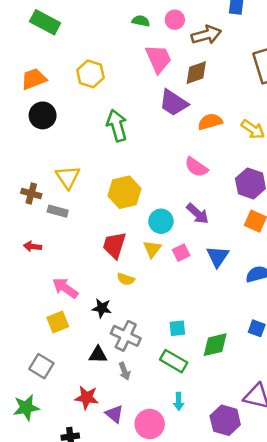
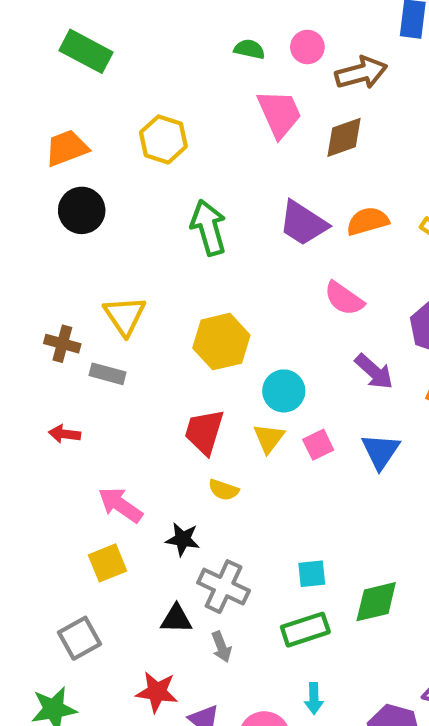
purple trapezoid: (174, 103) -> (303, 223), moved
purple arrow: (198, 214) -> (374, 372), moved
green rectangle: (174, 361) -> (305, 630), turned -48
gray square: (41, 366) -> (80, 638), turned 30

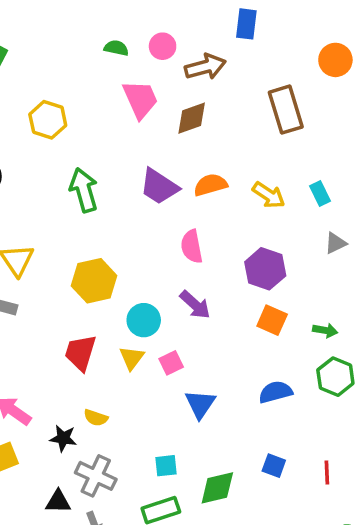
pink semicircle: (344, 299) -> (192, 247), turned 44
purple arrow: (374, 372) -> (195, 305), moved
blue triangle: (381, 451) -> (200, 404), moved
yellow semicircle: (224, 490) -> (96, 418), moved

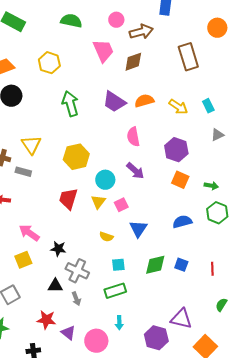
green semicircle: (116, 48) -> (71, 21), moved, size x1.5
yellow semicircle: (96, 418) -> (106, 237), moved
green diamond: (217, 488) -> (155, 265), moved

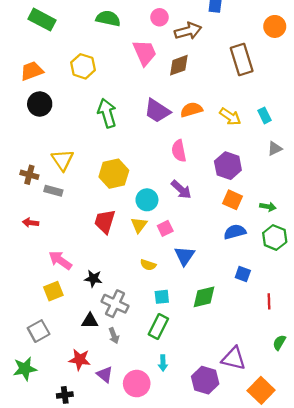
blue semicircle: (182, 222) -> (235, 232), moved
blue square: (181, 265) -> (243, 274), moved
green rectangle: (115, 291) -> (158, 326), turned -45

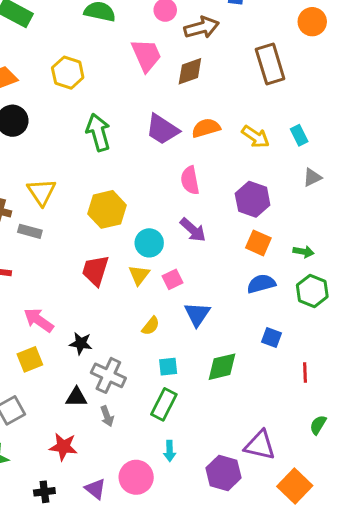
yellow semicircle: (148, 265) -> (151, 326), turned -70
purple triangle: (105, 374) -> (95, 489), moved

